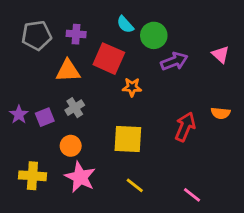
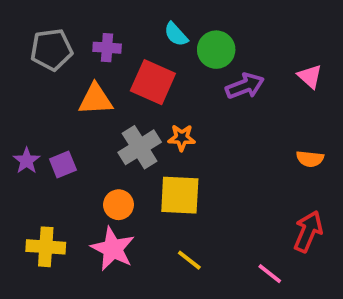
orange star: (132, 87) -> (182, 138), moved
gray cross: (75, 108) -> (140, 147), moved, size x1.5
red arrow: (185, 127) -> (308, 232), moved
orange circle: (71, 146) -> (119, 205), moved

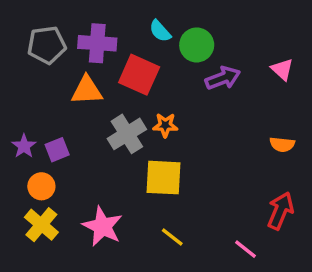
purple cross: (107, 48) -> (97, 43), size x1.5
orange circle: (119, 205) -> (41, 186), moved
yellow cross: (46, 247) -> (41, 225), turned 36

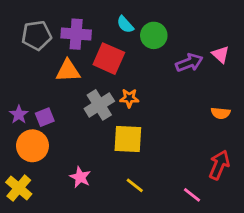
purple arrow: (223, 78) -> (189, 63), moved
orange circle: (41, 186) -> (32, 146), size x1.5
yellow cross: (41, 225) -> (19, 188), moved
pink star: (102, 226) -> (80, 177), size x0.7

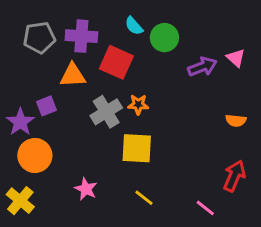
purple star: (19, 114) -> (20, 122), size x1.4
purple square: (45, 117) -> (47, 106), moved

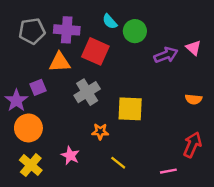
orange star: (138, 105) -> (100, 132), moved
yellow square: (137, 148) -> (130, 109), moved
yellow cross: (20, 201) -> (31, 165), moved
pink line: (205, 208) -> (168, 171), turned -49

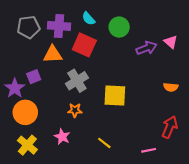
cyan semicircle: (110, 22) -> (89, 19), moved
orange star: (100, 132) -> (75, 110), moved

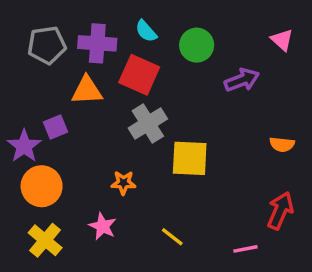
pink triangle: (171, 42) -> (282, 40), moved
gray cross: (77, 81) -> (148, 124), moved

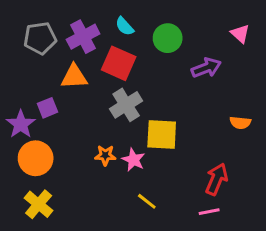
purple cross: (97, 43) -> (83, 37), turned -32
red arrow: (280, 211) -> (217, 179), moved
pink star: (103, 226) -> (133, 160), moved

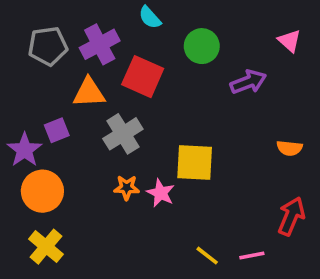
cyan semicircle: (125, 26) -> (150, 17), moved
gray cross: (126, 105) -> (123, 134), moved
red arrow: (217, 179) -> (291, 216), moved
yellow line: (147, 201) -> (207, 256), moved

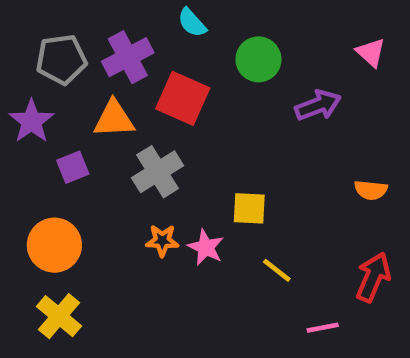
purple star: (25, 150) -> (31, 121), moved
yellow square: (195, 162) -> (249, 208), size x0.7
yellow line: (207, 256) -> (277, 270), moved

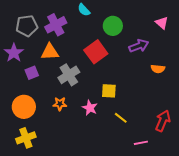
red square: (183, 98) -> (96, 52), moved, turned 30
orange semicircle: (371, 190) -> (158, 69), moved
orange star: (162, 241) -> (60, 104), moved
yellow cross: (59, 316) -> (26, 138), turned 30

